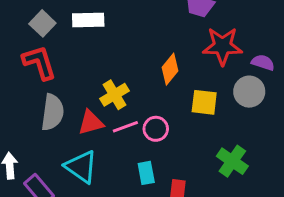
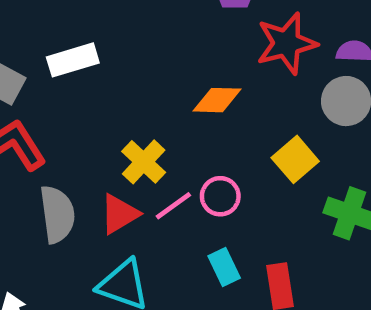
orange diamond: (170, 69) -> (217, 100), turned 68
yellow square: (204, 102) -> (295, 159), moved, turned -32

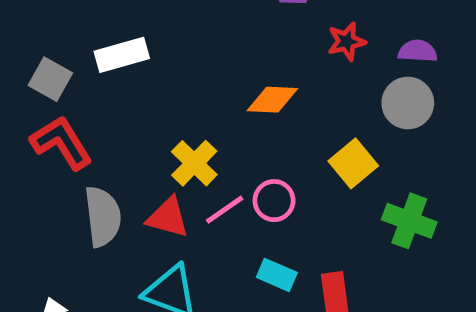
red star: (287, 43) -> (346, 41), size x0.6
red triangle: (119, 214) -> (168, 217), turned 45
cyan rectangle: (224, 267) -> (277, 275), turned -42

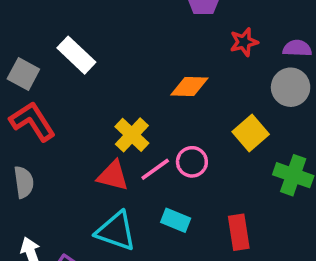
white rectangle: (122, 55) -> (76, 55), turned 60
gray semicircle: (103, 217) -> (24, 182), moved, size x0.7
cyan rectangle: (277, 275) -> (176, 220), moved

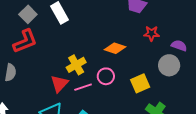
red L-shape: (32, 121) -> (25, 41), turned 84
pink circle: (192, 162) -> (106, 76), moved
red triangle: (113, 176) -> (59, 84), turned 42

